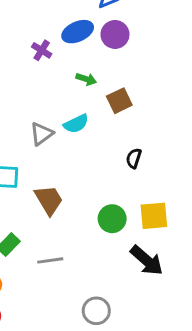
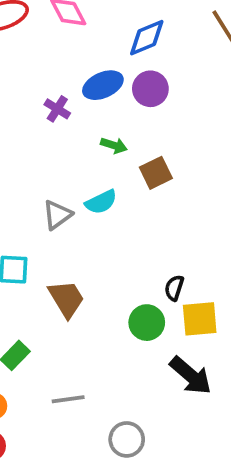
black semicircle: (134, 158) -> (174, 288), moved
gray line: (50, 260) -> (68, 399), moved

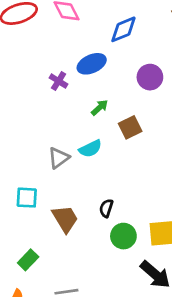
purple circle: (150, 89) -> (150, 77), moved
green arrow: (114, 145) -> (100, 108), turned -60
black semicircle: (174, 288) -> (106, 208), moved

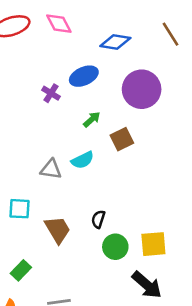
blue diamond: (123, 29) -> (115, 42), turned 32
purple circle: (150, 77) -> (142, 89), size x1.5
gray triangle: (59, 158) -> (51, 169), turned 45

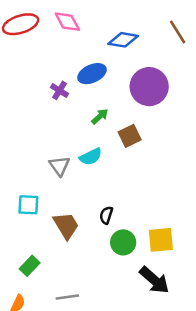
gray triangle: (51, 169) -> (60, 166), turned 45

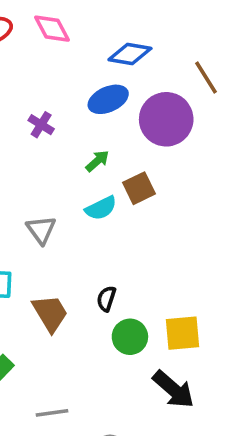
brown line: (178, 32) -> (206, 78), moved
blue ellipse: (92, 74) -> (108, 99), moved
cyan semicircle: (91, 157) -> (101, 208), moved

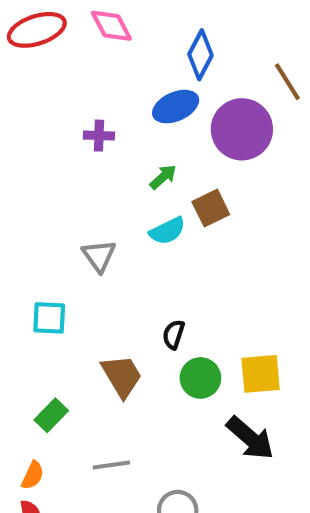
blue diamond: (130, 54) -> (200, 55), turned -72
purple cross: (41, 125) -> (99, 136), turned -30
brown trapezoid: (50, 313) -> (122, 376), moved

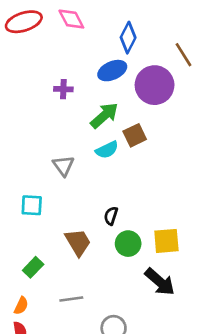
green arrow: (163, 177) -> (104, 115), size x1.6

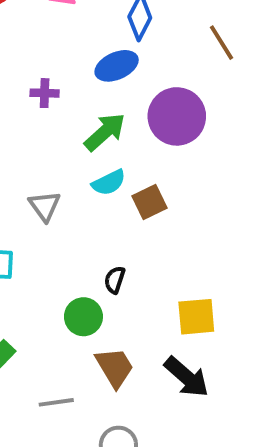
purple circle: (155, 85) -> (177, 116), moved
brown square: (135, 135) -> (150, 202), moved
brown trapezoid: (78, 242) -> (115, 367), moved
green circle: (128, 244) -> (83, 317), moved

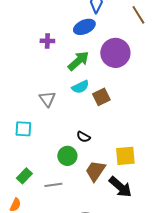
black semicircle: (115, 280) -> (83, 137), turned -80
brown trapezoid: (115, 367) -> (95, 171), moved, turned -115
gray line: (56, 402) -> (53, 185), moved

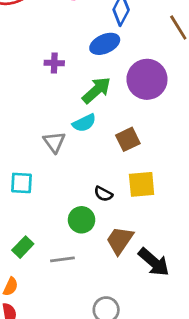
cyan semicircle: (80, 87) -> (84, 123), moved
yellow square: (125, 156) -> (142, 184), moved

